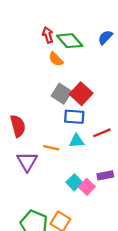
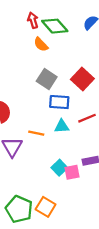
red square: (81, 94) -> (82, 79), moved
pink square: (87, 187) -> (72, 172), turned 35

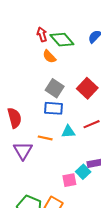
blue rectangle: (59, 102) -> (54, 108), moved
cyan square: (59, 168) -> (83, 172), moved
pink square: (72, 172) -> (69, 180), moved

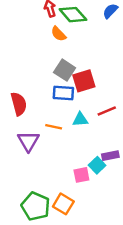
red square: (87, 88) -> (84, 81), moved, turned 30

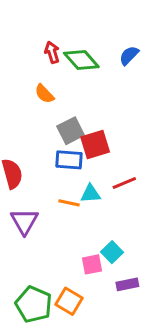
orange semicircle: (58, 34) -> (44, 94), moved
gray square: (65, 70) -> (71, 131), turned 30
orange line: (54, 127) -> (69, 203), moved
purple rectangle: (110, 156) -> (127, 284), moved

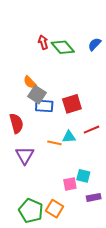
orange semicircle: (44, 94) -> (30, 82), moved
gray square: (71, 131) -> (37, 95), moved, turned -30
blue rectangle: (69, 160) -> (44, 106), moved
cyan square: (112, 252) -> (83, 176), turned -32

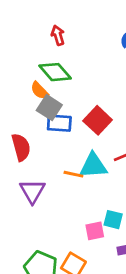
green diamond: (63, 47) -> (55, 72), moved
red square: (72, 104) -> (98, 120), turned -30
cyan triangle: (69, 137) -> (93, 166), size x1.5

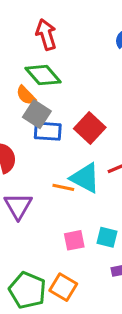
red arrow: (58, 35) -> (46, 34), size x1.4
cyan triangle: (93, 166) -> (85, 178), turned 32
pink square: (95, 231) -> (74, 240), moved

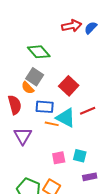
red arrow: (46, 34) -> (72, 26), moved, turned 96
orange semicircle: (26, 95) -> (28, 88), moved
blue rectangle: (48, 131) -> (45, 107), moved

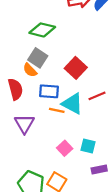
green diamond: (39, 52) -> (42, 30), turned -35
pink square: (59, 158) -> (65, 148), turned -32

